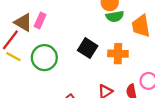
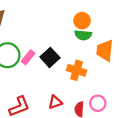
pink rectangle: (40, 21) -> (28, 57), moved

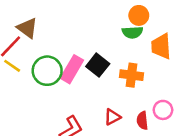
orange circle: (82, 21) -> (139, 15), moved
pink rectangle: (28, 57) -> (72, 69), size x1.5

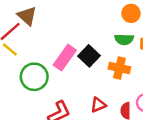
green semicircle: (132, 32) -> (124, 39), moved
green circle: (47, 71) -> (34, 77), moved

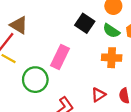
green semicircle: (124, 39) -> (111, 31), turned 42
black square: (89, 56) -> (85, 23), moved

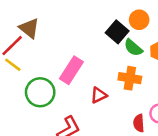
black square: (85, 23) -> (117, 32), moved
red triangle: (98, 95) -> (99, 95), moved

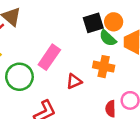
orange circle: (139, 20) -> (114, 22), moved
black square: (117, 32) -> (93, 23), turned 30

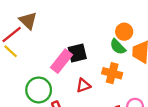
black square: (93, 23) -> (77, 53), moved
green circle: (19, 77) -> (39, 90), moved

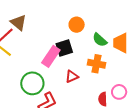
orange circle: (124, 32) -> (77, 25), moved

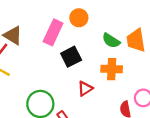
orange circle: (77, 25) -> (79, 18), moved
pink rectangle: (51, 56) -> (53, 32), moved

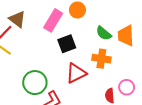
red triangle: (85, 89) -> (76, 73), size x1.5

